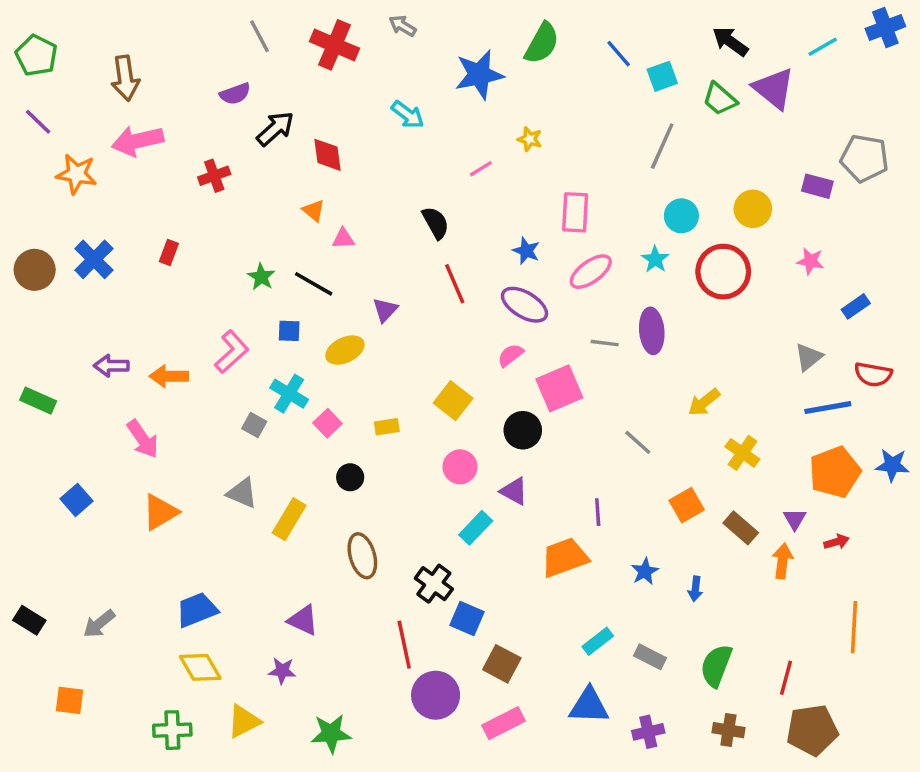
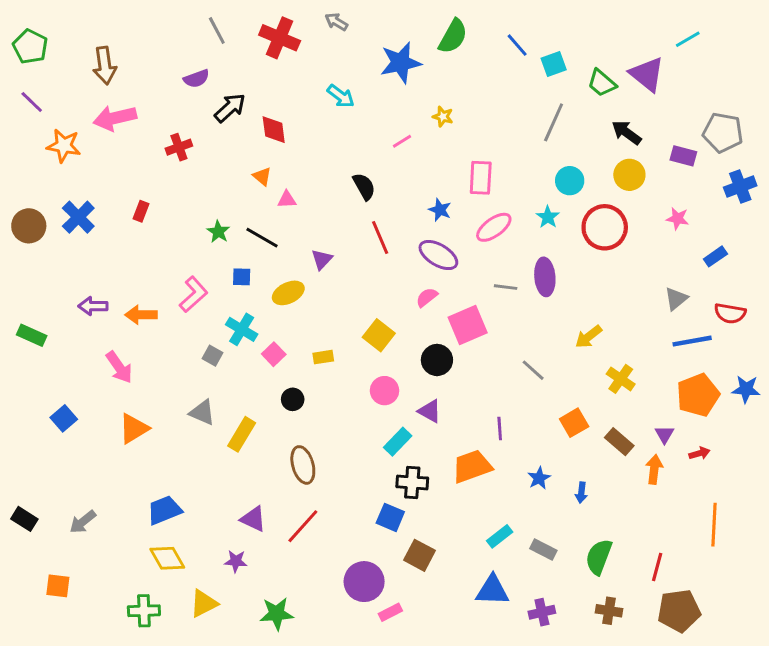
blue cross: (885, 28) -> (740, 186), moved
black arrow: (730, 41) -> (627, 133), moved
black cross: (434, 584) -> (412, 482), moved, turned -32
red line: (404, 645) -> (303, 526), moved, turned 54
pink rectangle: (504, 723) -> (390, 612), moved, size x0.7

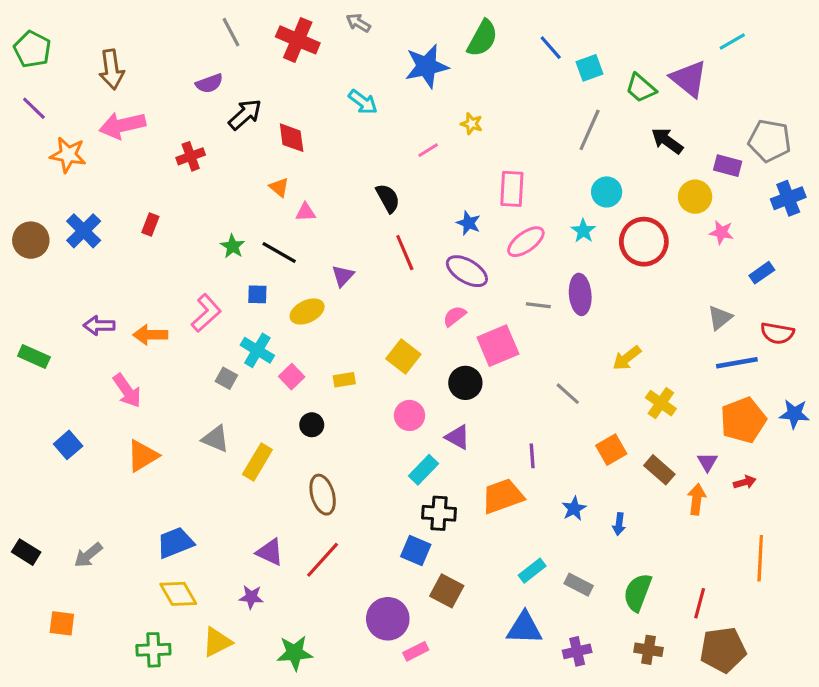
yellow circle: (629, 175) -> (695, 197), moved

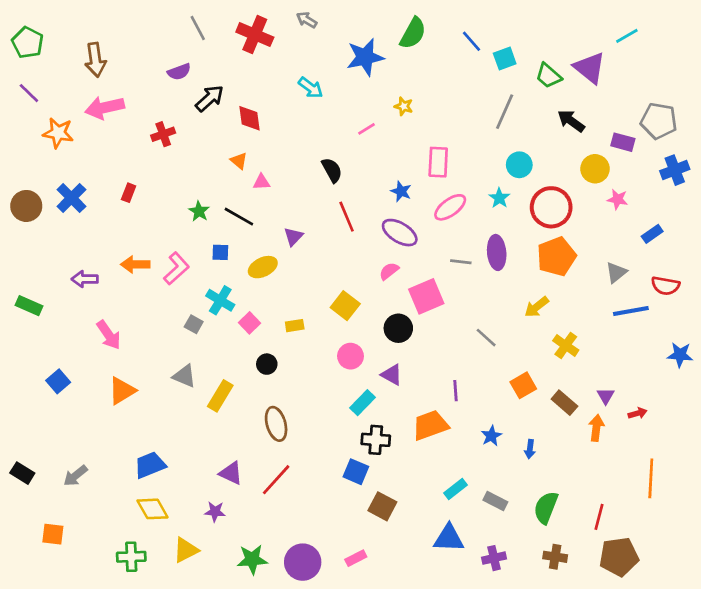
orange arrow: (150, 335) -> (135, 264), moved
orange pentagon: (743, 420) -> (556, 256), moved
purple circle: (388, 619) -> (303, 562), moved

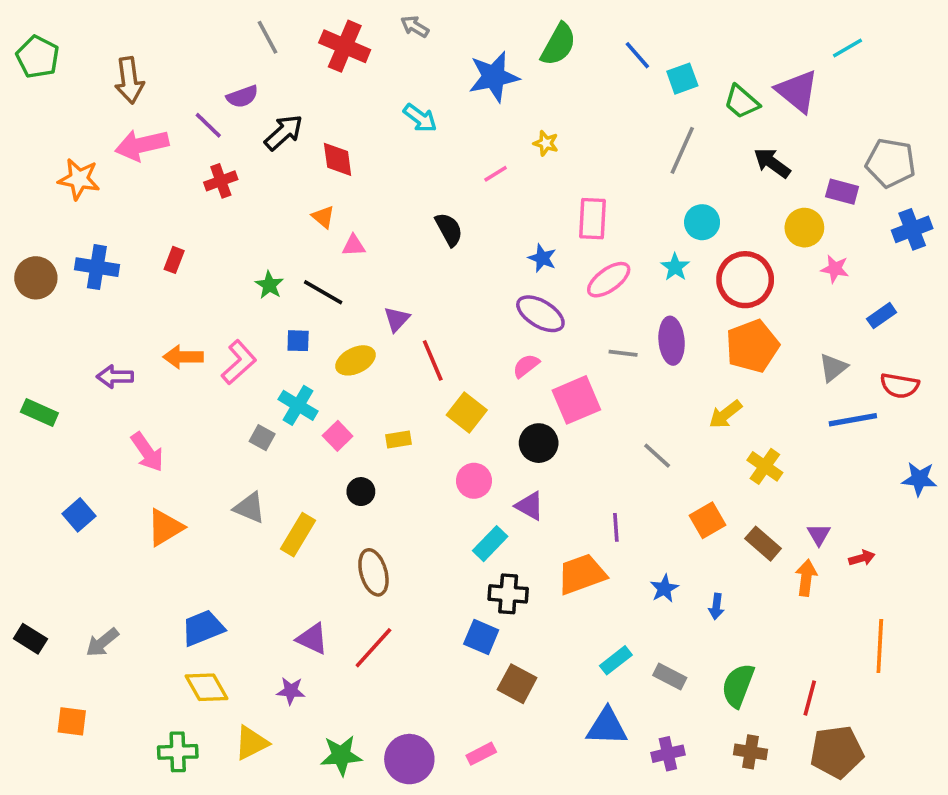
purple line: (29, 93) -> (208, 125), moved
blue cross: (71, 198) -> (97, 267), turned -36
red line: (347, 217) -> (433, 360), moved

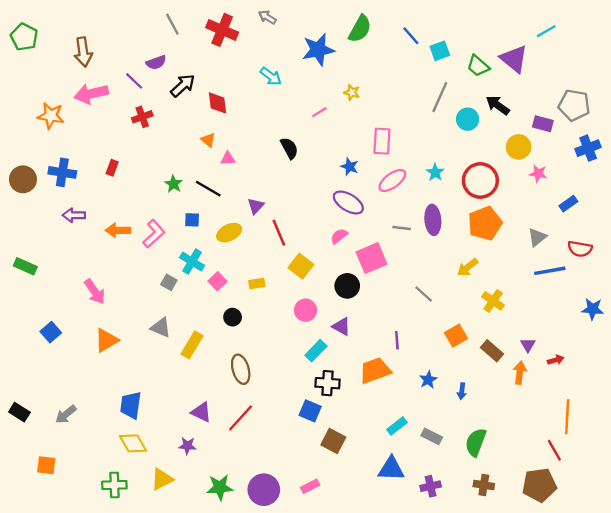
cyan circle: (702, 222) -> (468, 119), moved
purple arrow: (115, 377) -> (74, 215), moved
blue trapezoid: (203, 628) -> (131, 405), turned -60
red line: (810, 698) -> (554, 450), moved, turned -45

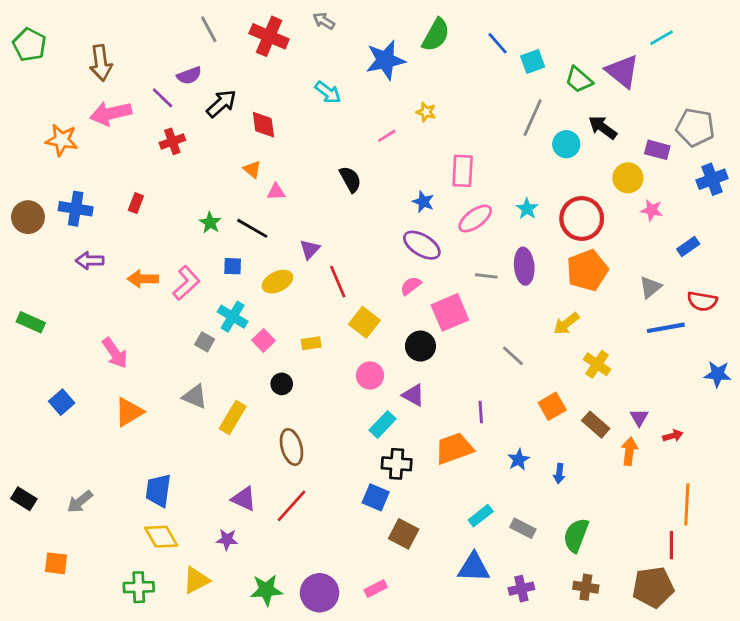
red line: (554, 450) -> (671, 545), turned 30

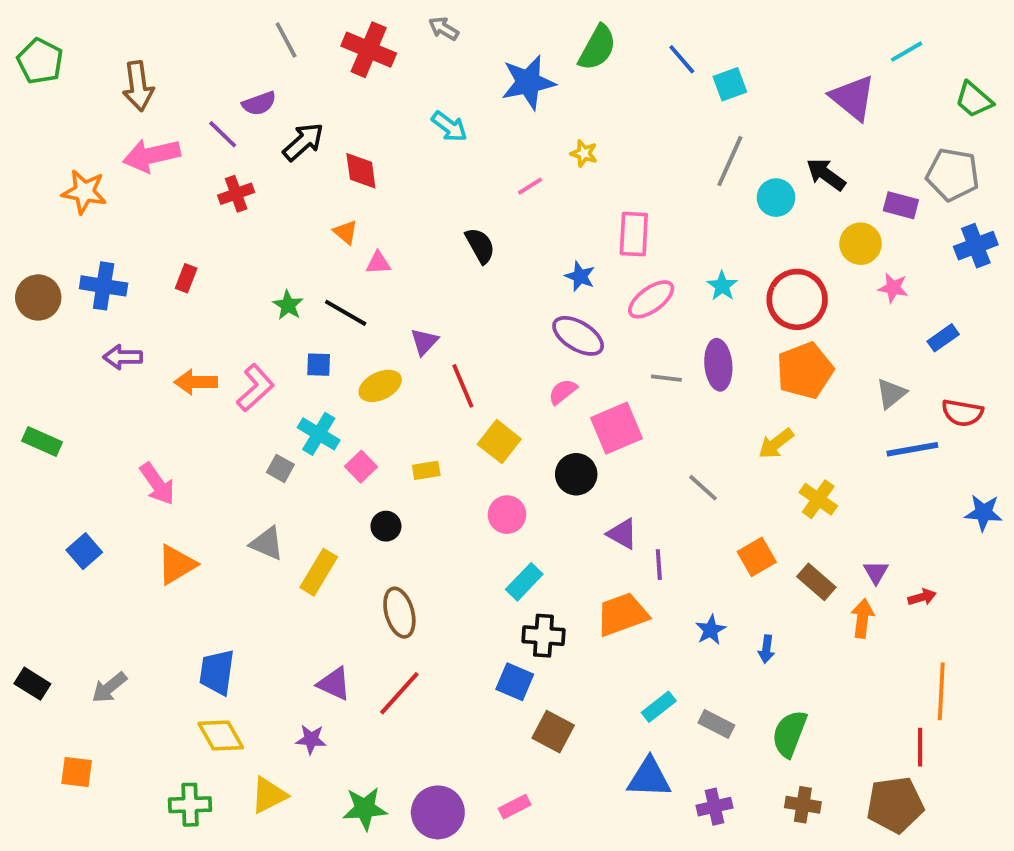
green trapezoid: (579, 80) -> (974, 100), moved
purple triangle: (413, 395) -> (622, 534), moved

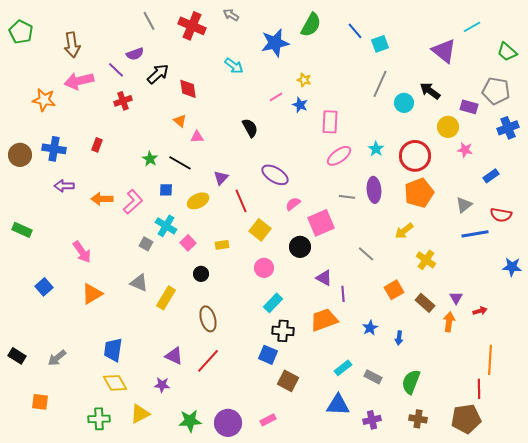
blue star: (580, 276) -> (300, 105), moved
purple ellipse: (578, 336) -> (275, 175), moved

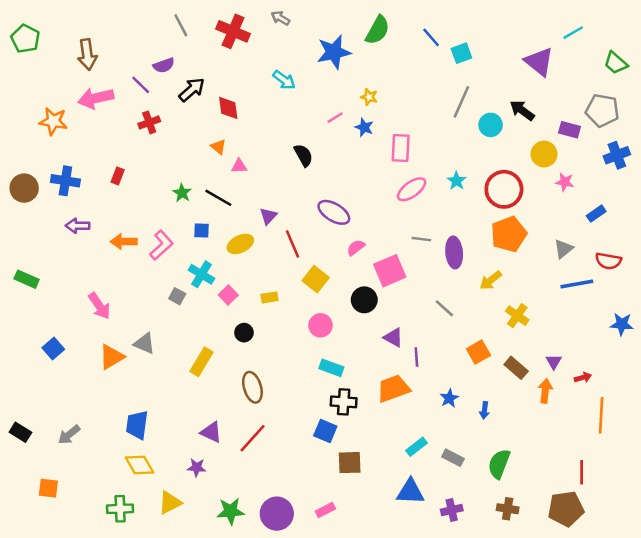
purple ellipse: (374, 190) -> (454, 252), moved
gray triangle: (139, 283) -> (144, 344), moved
cyan rectangle: (273, 303) -> (331, 368), turned 66
orange line: (490, 360) -> (601, 415), moved
brown square: (288, 381) -> (350, 463), turned -30

